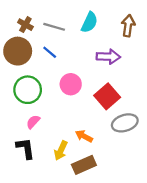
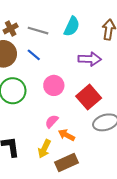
brown cross: (25, 25) -> (11, 28), turned 32
pink semicircle: (33, 122) -> (52, 121), moved

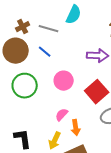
cyan semicircle: (72, 26) -> (74, 15), moved
orange arrow: (66, 135) -> (76, 128), turned -126

